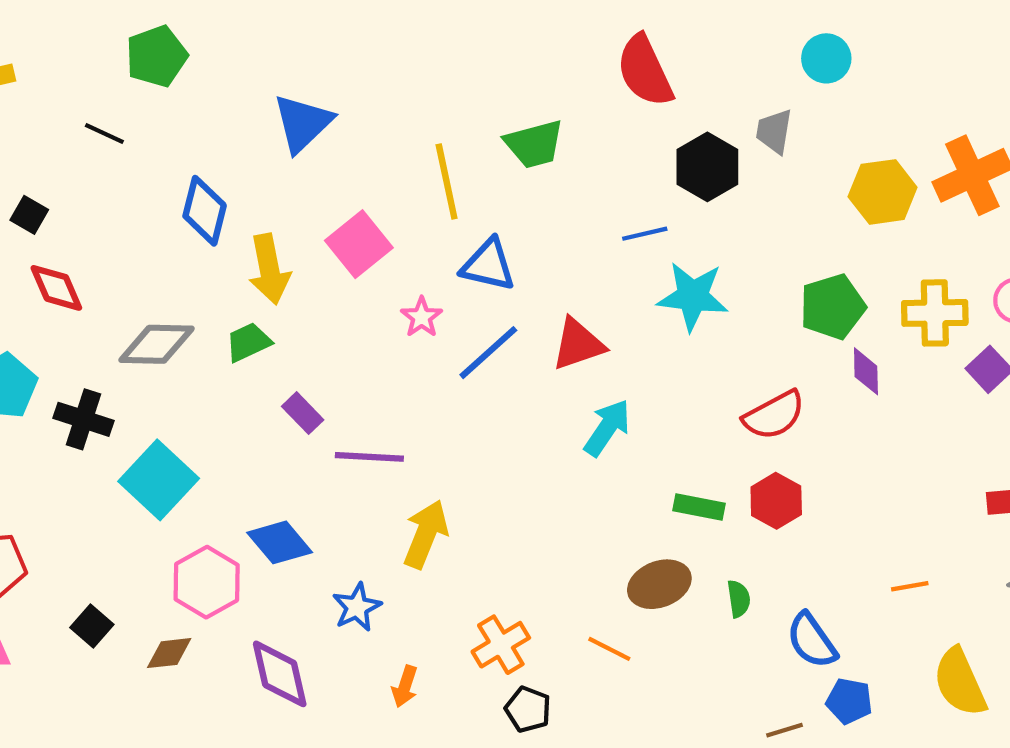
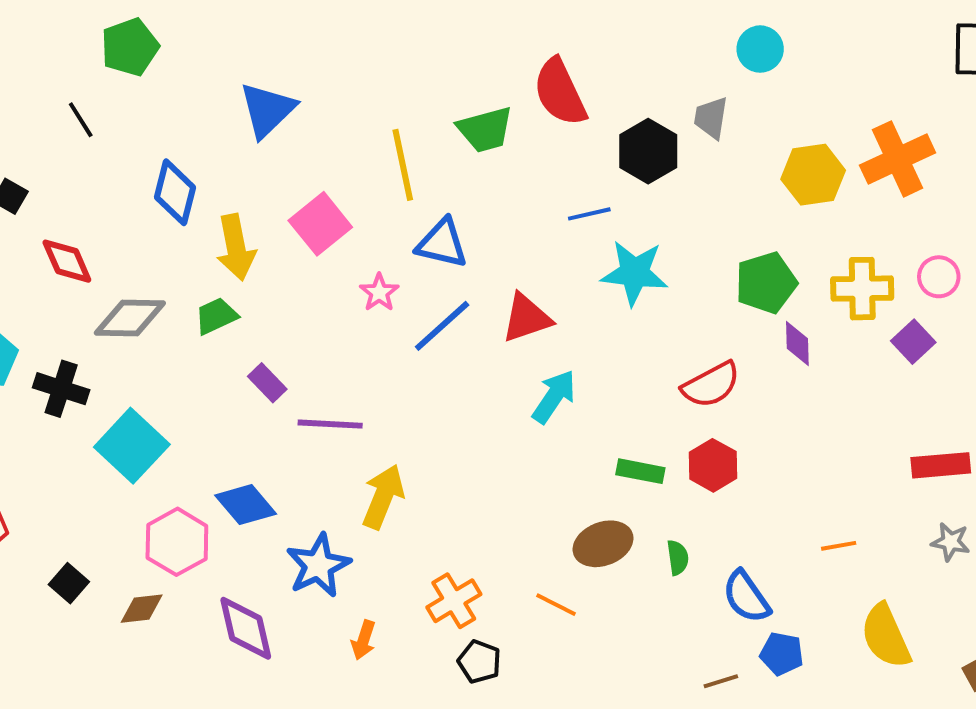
red semicircle: (645, 71) -> (560, 92), moved
black line: (104, 134) -> (81, 120), turned 33
red diamond: (56, 288) -> (67, 261), moved
blue star: (357, 607) -> (318, 565), size x1.4

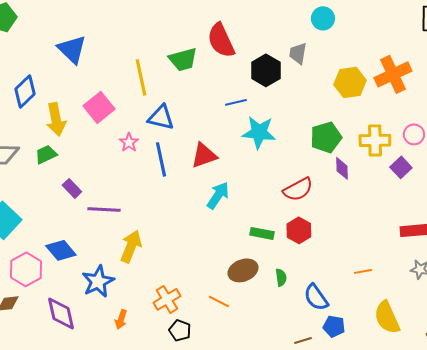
blue triangle: (267, 110) -> (72, 49), turned -32
blue diamond: (175, 192) -> (25, 91), turned 32
blue line: (442, 326) -> (161, 159), turned -60

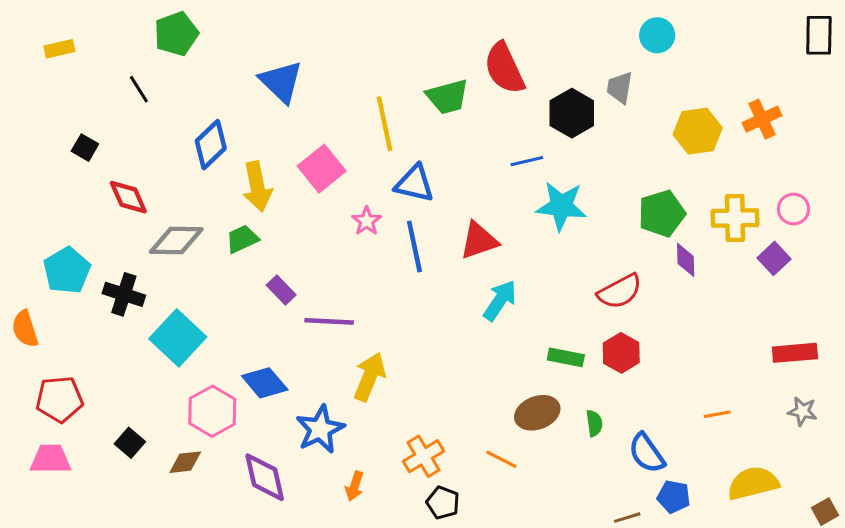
orange cross: (393, 74) -> (762, 119), size x0.7
yellow semicircle: (387, 317) -> (753, 483), turned 100

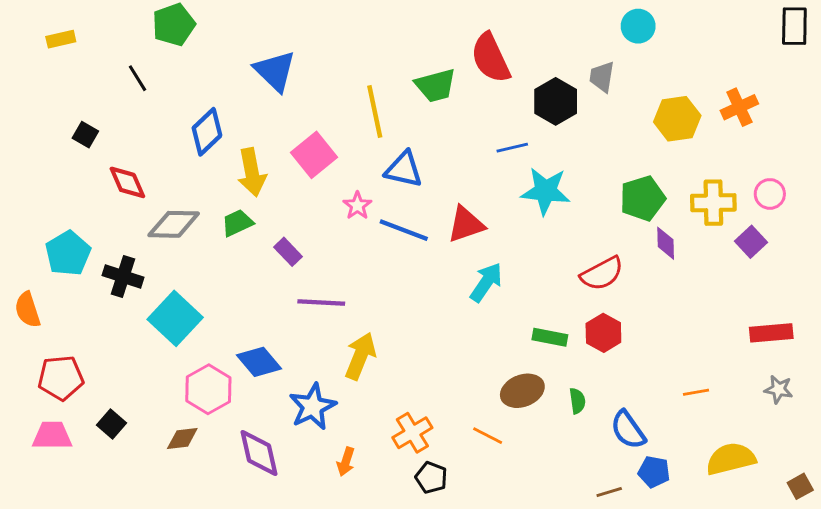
blue line: (414, 246) -> (404, 230), turned -57
purple rectangle: (281, 290) -> (288, 252), moved
black square: (130, 443) -> (111, 424), moved

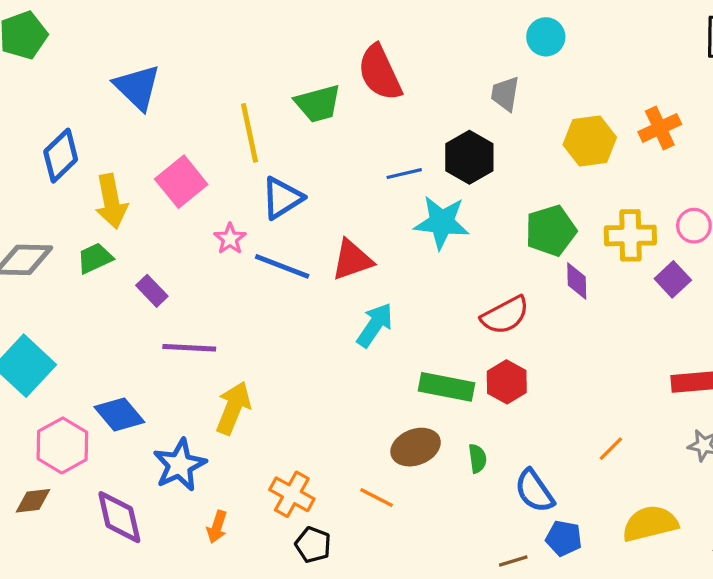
black hexagon: (556, 101) -> (469, 157), moved
blue triangle: (404, 169) -> (282, 198), turned -45
green rectangle: (550, 337) -> (447, 387), size x1.4
orange line: (696, 392) -> (611, 449), turned -35
orange cross: (412, 433) -> (292, 494), turned -30

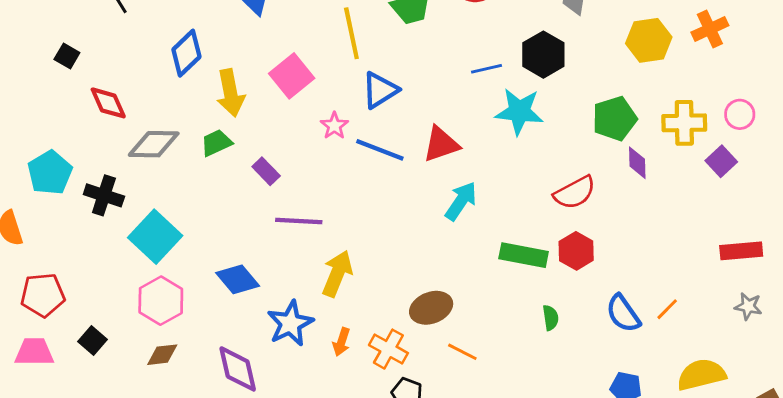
pink hexagon: (62, 445) -> (161, 301), moved
brown ellipse: (416, 447) -> (431, 308), moved
blue semicircle: (534, 491) -> (623, 313), moved
orange arrow: (217, 527) -> (341, 342), moved

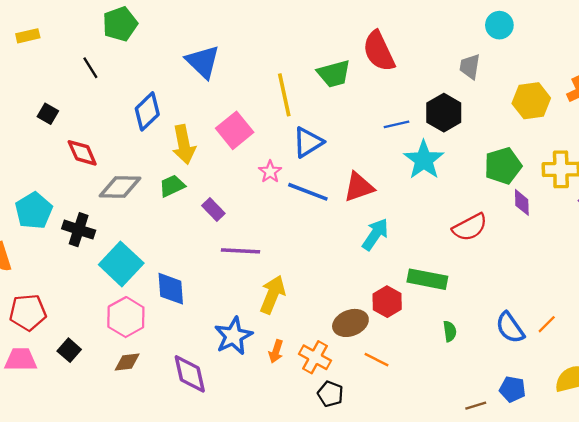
cyan star: (519, 111) -> (424, 160), turned 30
red hexagon: (576, 251) -> (387, 302), moved
blue diamond: (238, 279) -> (171, 289), moved, turned 36

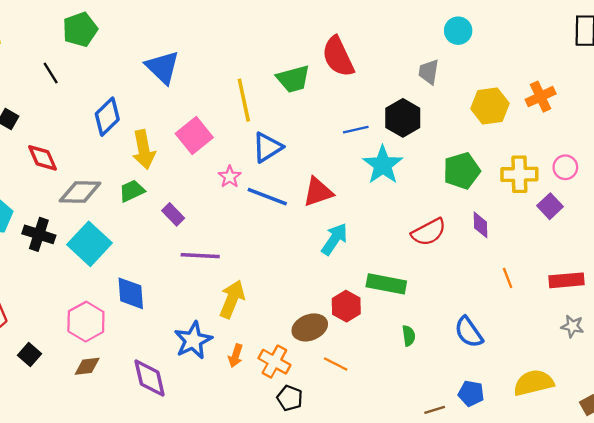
purple diamond: (522, 202) -> (481, 225), moved
cyan square: (121, 264) -> (90, 244), moved
orange line: (547, 324) -> (508, 278), moved, turned -66

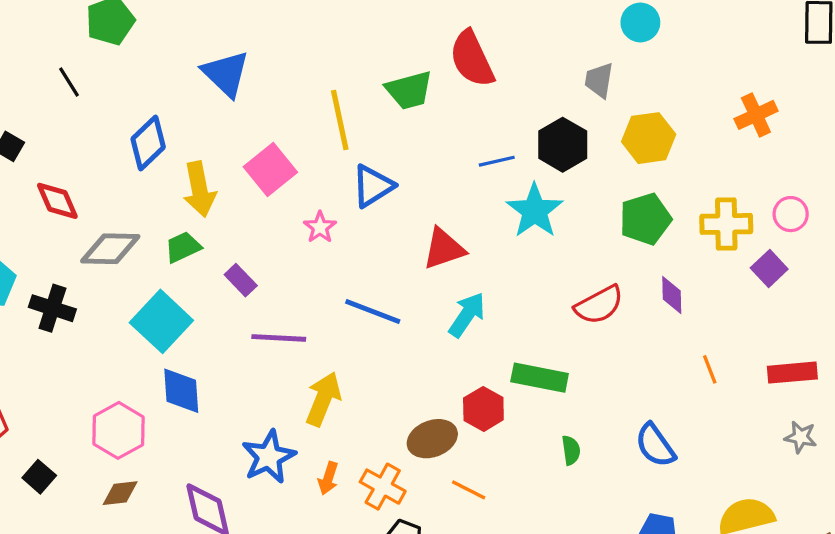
yellow hexagon: (490, 106) -> (649, 138), moved
blue line: (267, 197) -> (373, 311), moved
cyan square: (90, 244) -> (161, 321), moved

